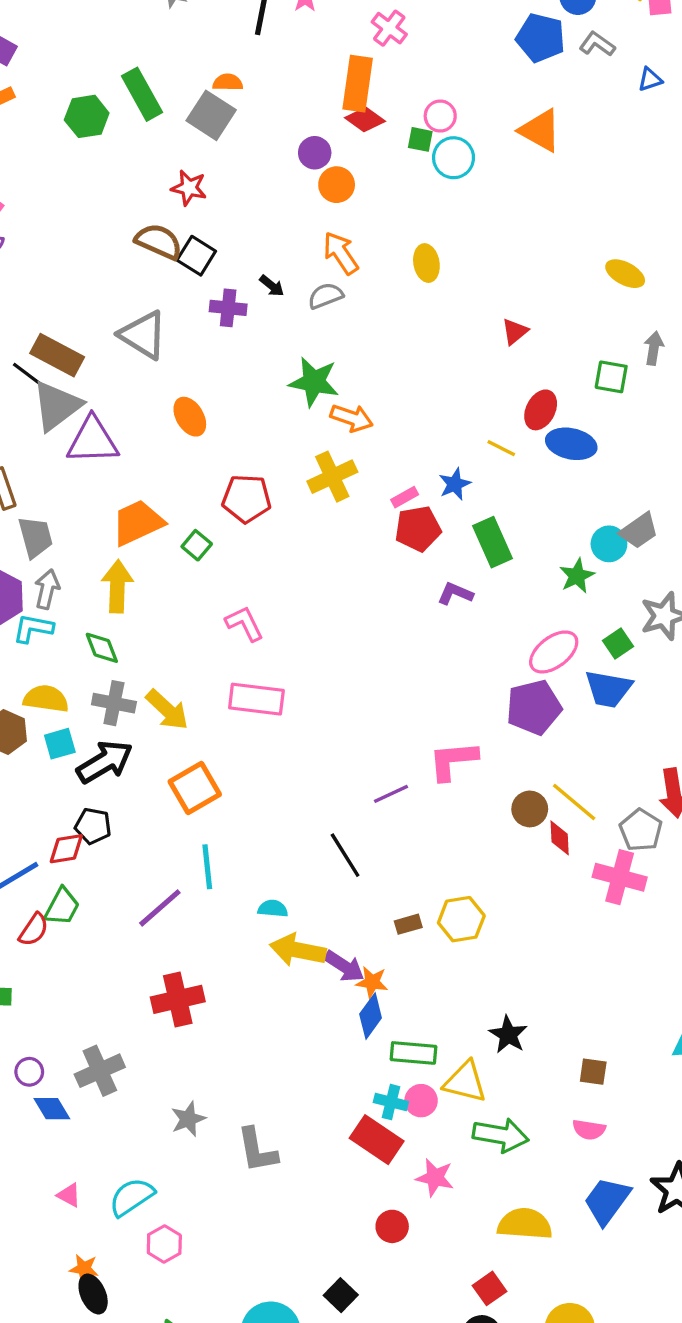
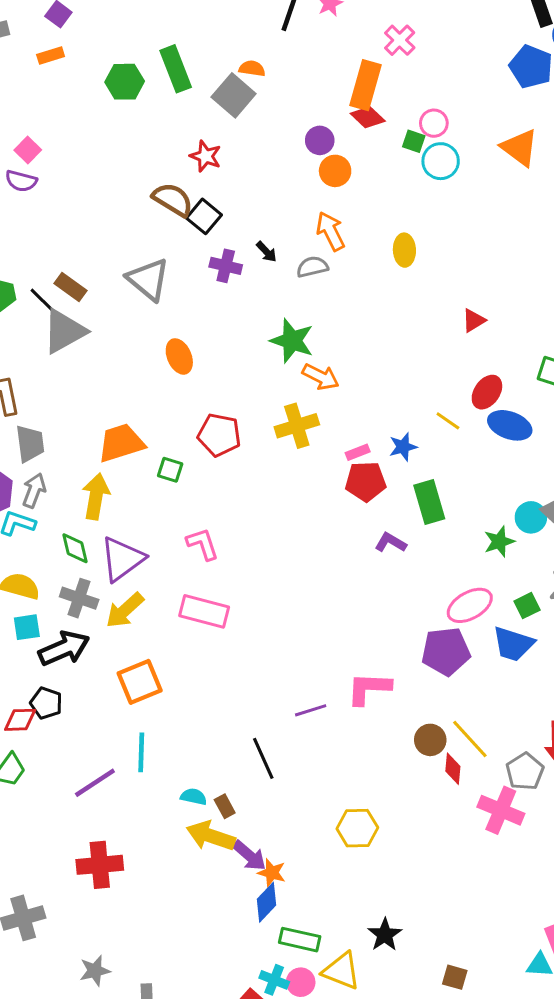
brown rectangle: (57, 355) -> (71, 287), size x0.7
purple triangle: (93, 440) -> (122, 559), moved, turned -42
green square: (197, 545) -> (170, 470), turned -30
yellow arrow: (167, 710) -> (125, 610), turned 87
brown rectangle: (408, 924) -> (225, 806), moved, turned 70

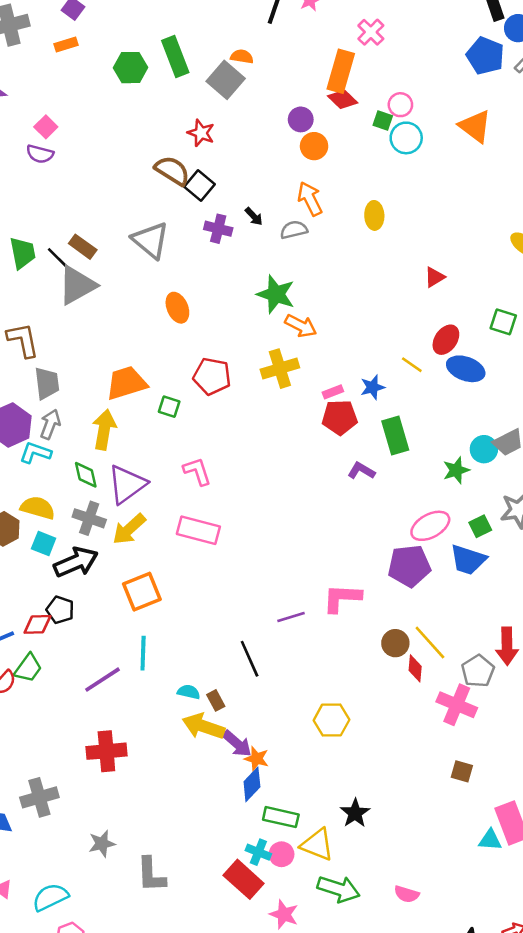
cyan square: (27, 627) -> (44, 544), turned 30
brown square: (455, 977) -> (462, 771), moved

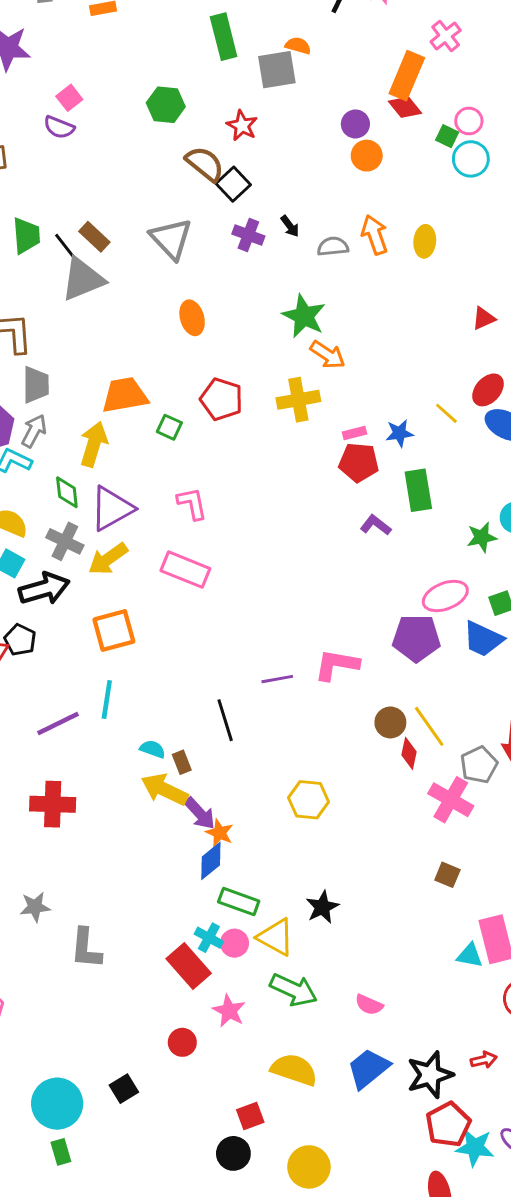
green hexagon: (131, 68) -> (166, 105), moved
gray square: (226, 80) -> (277, 70), turned 33
orange arrow: (310, 199) -> (375, 235), moved

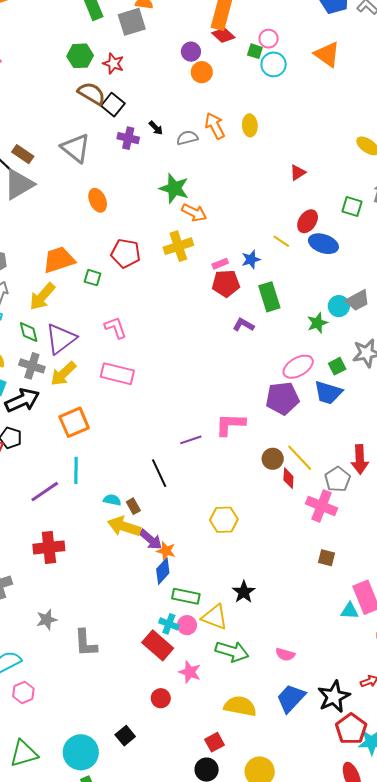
green hexagon: (166, 105) -> (80, 56), moved
yellow arrow: (94, 444) -> (42, 296), turned -148

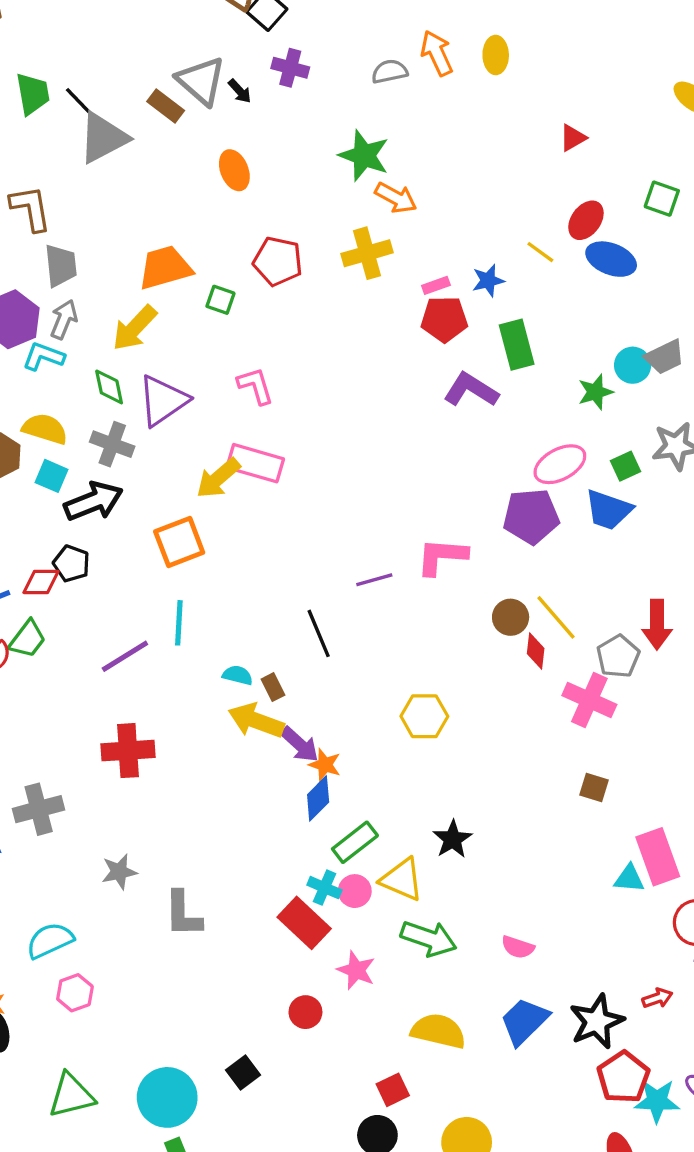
black arrow: (156, 128) -> (240, 91), moved
brown rectangle: (23, 154) -> (166, 106), moved
purple L-shape: (243, 325) -> (471, 390), size x1.5
yellow arrow: (63, 374) -> (218, 478), moved
green rectangle: (186, 596) -> (355, 842), turned -52

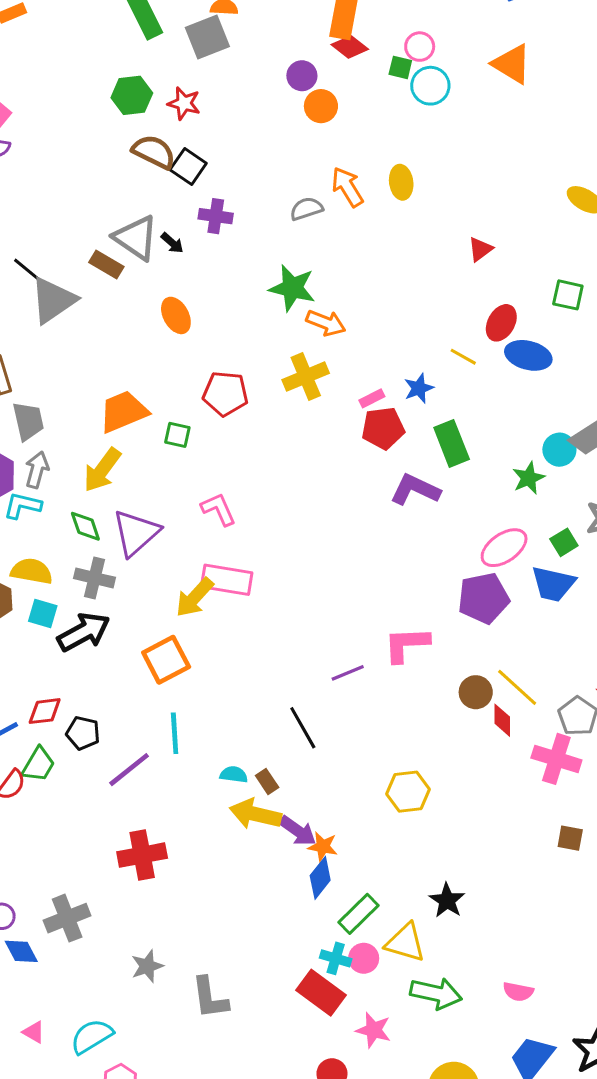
black pentagon: (71, 564) -> (83, 733), moved

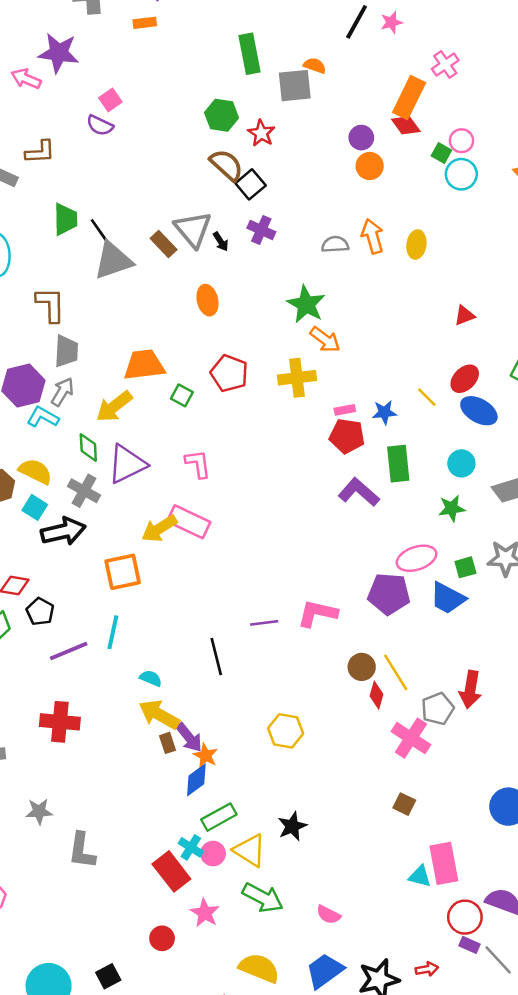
cyan circle: (559, 450) -> (461, 463), moved
brown rectangle: (267, 782) -> (168, 743), moved

